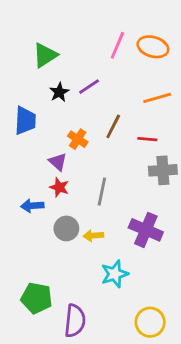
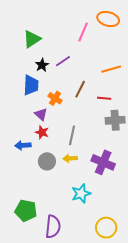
orange ellipse: (153, 47) -> (108, 19), moved
blue trapezoid: (25, 121) -> (31, 85), moved
yellow arrow: (93, 236) -> (70, 158), moved

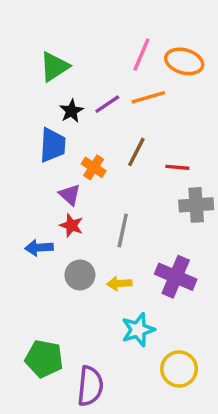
orange ellipse: (108, 19) -> (184, 61), moved
orange line: (111, 69) -> (148, 97), moved
yellow arrow: (70, 158) -> (119, 284), moved
yellow circle: (106, 228) -> (179, 369), moved

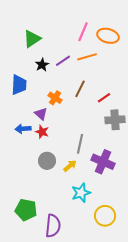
blue trapezoid: (53, 145) -> (19, 85), moved
red line: (177, 167) -> (104, 98), turned -40
gray line: (123, 231) -> (80, 144), moved
blue arrow: (39, 248) -> (23, 129), moved
yellow arrow: (119, 284) -> (70, 166), turned 144

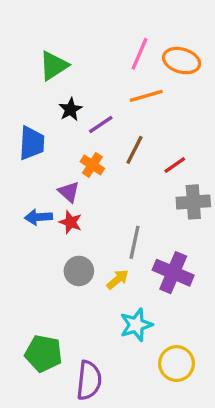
purple line: (63, 61) -> (101, 125), moved

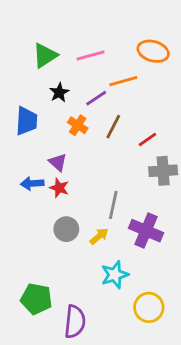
pink line: (139, 54) -> (90, 55), moved, turned 52
purple line: (101, 125) -> (96, 98), moved
orange cross: (92, 165) -> (78, 125), moved

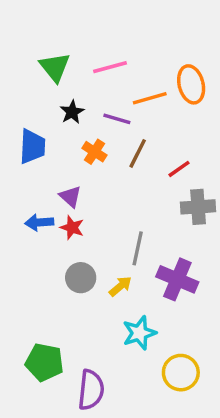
orange ellipse: (153, 51) -> (191, 84), moved, turned 60
green triangle: (45, 55) -> (55, 67), turned -36
purple line: (96, 98) -> (117, 119), turned 50

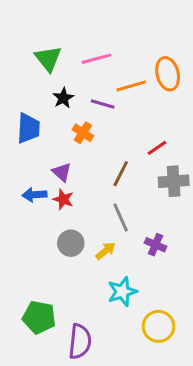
brown line: (138, 153) -> (121, 174), moved
gray line: (138, 248) -> (121, 217), turned -36
purple cross: (177, 279) -> (155, 245), size x0.6

